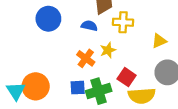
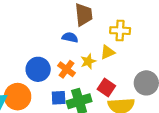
blue circle: (48, 19) -> (38, 69), moved
yellow cross: (123, 22) -> (120, 31), moved
yellow triangle: (159, 41) -> (108, 52), moved

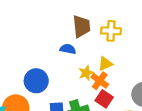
yellow cross: (120, 31) -> (111, 31), moved
orange cross: (67, 69) -> (100, 81), moved

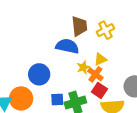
yellow cross: (111, 31) -> (105, 30), turned -30
blue semicircle: (68, 49) -> (67, 46), size x1.6

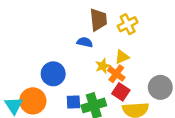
blue semicircle: (67, 46) -> (85, 42), size x0.6

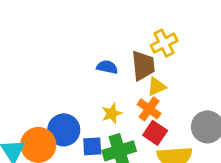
brown trapezoid: (98, 20) -> (143, 66), moved
yellow star: (103, 66) -> (112, 113), moved
blue circle: (53, 74) -> (64, 130), moved

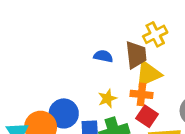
yellow triangle: (157, 86) -> (148, 74), size x1.5
orange cross: (149, 109) -> (142, 94), turned -30

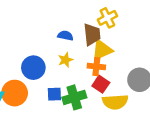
yellow star: (107, 98) -> (65, 60), moved
blue circle: (64, 113) -> (33, 68), moved

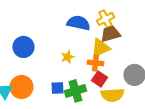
brown trapezoid: (92, 34) -> (110, 34), moved, turned -100
blue semicircle: (65, 36) -> (78, 23), moved, size x1.6
blue circle: (33, 68) -> (23, 47), moved

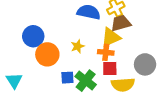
red square: (99, 79) -> (110, 68), turned -35
orange circle: (21, 87) -> (47, 54), moved
green cross: (75, 91) -> (86, 81), turned -35

